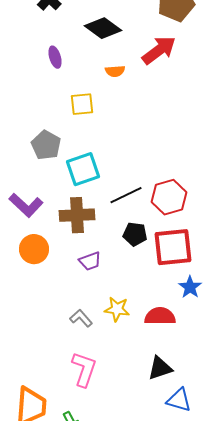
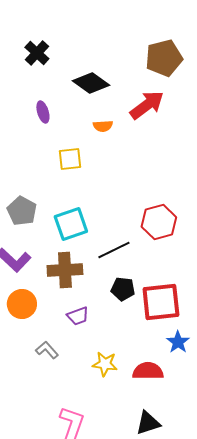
gray pentagon: (46, 145) -> (22, 211), moved
red hexagon: (169, 197) -> (159, 222), moved
gray L-shape: (81, 318) -> (47, 350), moved

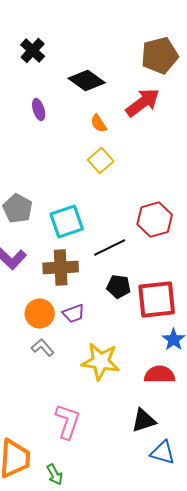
orange semicircle: (103, 126) -> (99, 124), turned 60
yellow square: (70, 159) -> (101, 161), moved, turned -35
orange circle: (22, 304) -> (40, 314), moved
yellow star: (105, 364) -> (101, 362), size x1.5
red semicircle: (148, 371) -> (160, 375), moved

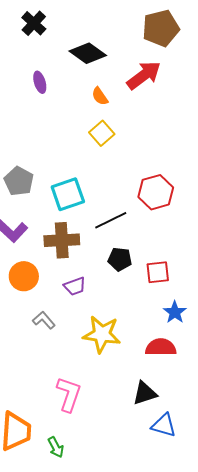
red square: (157, 300) -> (158, 272), size x0.6
orange circle: (40, 314) -> (24, 276), moved

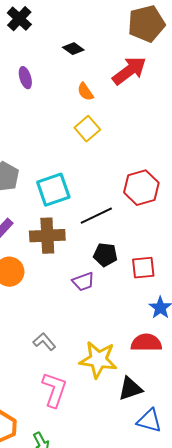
black diamond: (88, 53) -> (73, 49), size x0.6
purple trapezoid: (75, 286) -> (83, 282), moved
gray L-shape: (44, 320) -> (44, 342), moved
yellow star: (102, 334) -> (98, 360), moved

